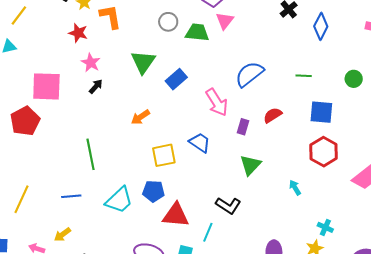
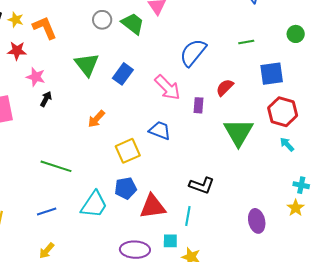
green trapezoid: (197, 32) -> (133, 24), turned 45
green line: (90, 154) -> (56, 166), turned -48
green triangle: (250, 165) -> (238, 132), moved, size x1.4
cyan arrow: (295, 187) -> (287, 144), moved

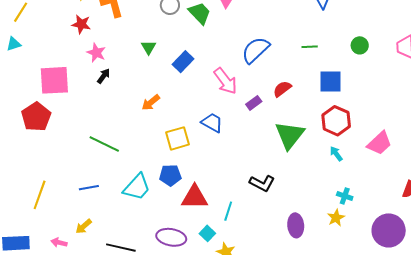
green triangle: (87, 65) -> (149, 47), size x0.6
purple rectangle: (198, 105) -> (254, 103), turned 42
black L-shape: (202, 185) -> (262, 183), moved
cyan square: (170, 241) -> (207, 233), turned 35

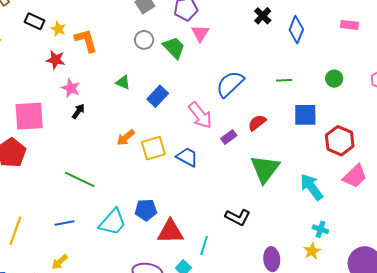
green triangle: (149, 47) -> (123, 82), turned -35
red hexagon: (336, 121) -> (340, 141), moved
yellow square: (178, 138) -> (153, 148), moved
cyan arrow: (336, 154) -> (312, 187), size x1.8

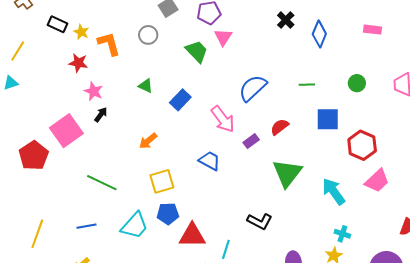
gray circle: (144, 40) -> (148, 35), moved
pink square: (29, 116) -> (66, 131), moved, turned -32
yellow square: (153, 148) -> (162, 181), moved

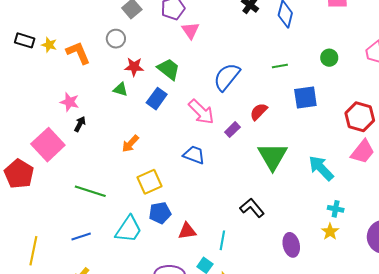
green trapezoid: (197, 51) -> (169, 69), moved
red star: (78, 63) -> (134, 67), moved
red hexagon: (362, 145) -> (360, 117), moved
black L-shape: (260, 221) -> (252, 208), turned -150
red triangle: (192, 235) -> (187, 231), size x0.7

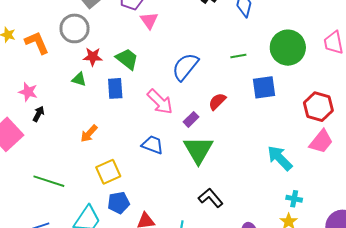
gray circle: (116, 39) -> (75, 28), size x1.5
green circle: (329, 58) -> (288, 48), size x2.0
blue rectangle: (157, 99) -> (115, 88), turned -40
green triangle: (273, 156) -> (198, 150), moved

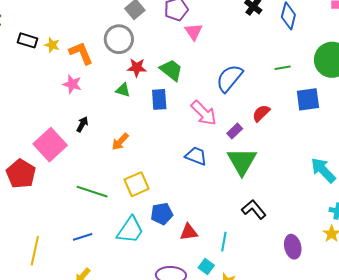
pink star: (28, 92) -> (72, 84), moved
orange arrow: (89, 134) -> (120, 142), moved
yellow square: (108, 172) -> (137, 184), moved

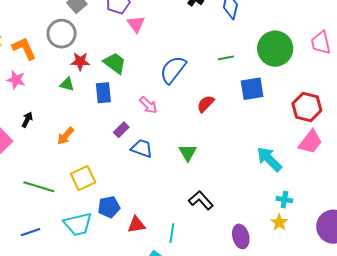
pink arrow: (204, 113) -> (148, 105), size x0.7
purple rectangle: (235, 131) -> (121, 130), moved
green triangle: (242, 161) -> (188, 153), size x0.6
cyan trapezoid: (130, 230) -> (78, 224), turned 44

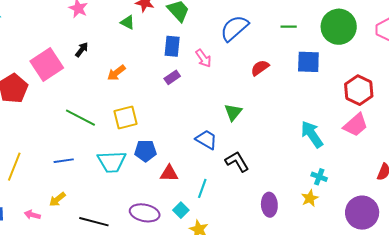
blue rectangle: (103, 93) -> (172, 46), moved
blue trapezoid: (142, 148) -> (206, 140), moved

